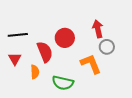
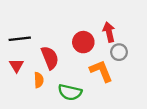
red circle: (65, 38) -> (83, 42), moved

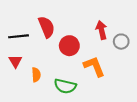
red circle: (83, 42) -> (69, 46), moved
gray circle: (119, 52) -> (121, 42), moved
red semicircle: (50, 58) -> (46, 27), moved

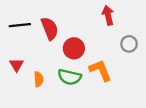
red arrow: (102, 30) -> (108, 15), moved
black line: (18, 36) -> (20, 25), moved
green semicircle: (65, 86) -> (69, 77), moved

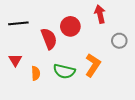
red semicircle: (50, 28) -> (49, 39), moved
red circle: (74, 48) -> (70, 26), moved
orange L-shape: (100, 70) -> (93, 65), turned 55

